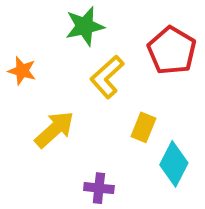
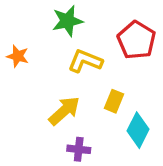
yellow L-shape: (107, 77) -> (85, 61), turned 64
yellow arrow: (54, 129) -> (64, 111), moved

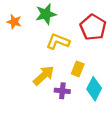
orange star: (18, 56) -> (14, 22), moved
purple cross: (79, 149) -> (62, 91), moved

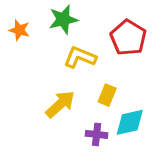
cyan diamond: (94, 89) -> (130, 122), turned 50
purple cross: (62, 91) -> (97, 134), moved

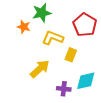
orange star: (19, 30) -> (24, 27), moved
yellow rectangle: (107, 95) -> (71, 55), moved

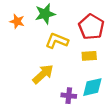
orange star: (24, 27) -> (17, 21), moved
yellow rectangle: (71, 55) -> (89, 56), moved, turned 64

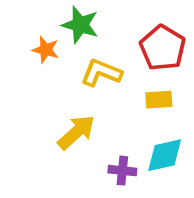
green star: (45, 14) -> (80, 25), turned 30
orange star: (17, 21) -> (46, 50), moved

